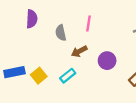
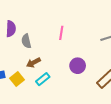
gray semicircle: (61, 33) -> (26, 41), moved
brown arrow: (79, 51) -> (33, 63), moved

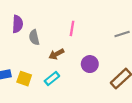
brown arrow: (33, 63) -> (56, 54), moved
yellow square: (17, 79) -> (24, 79), turned -32

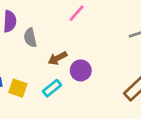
pink line: (72, 28) -> (77, 13), moved, turned 32
purple circle: (90, 64) -> (81, 70), moved

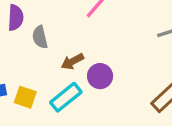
cyan rectangle: (52, 88) -> (66, 97), size x1.4

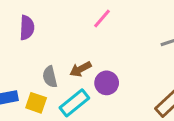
gray semicircle: (40, 37) -> (50, 77), moved

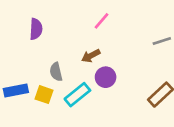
brown arrow: (81, 69) -> (91, 56), moved

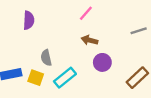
brown arrow: (91, 56) -> (89, 40), moved, turned 42
purple circle: (106, 77) -> (102, 62), moved

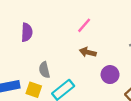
purple circle: (102, 62) -> (110, 75), moved

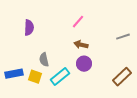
purple circle: (110, 75) -> (84, 64), moved

